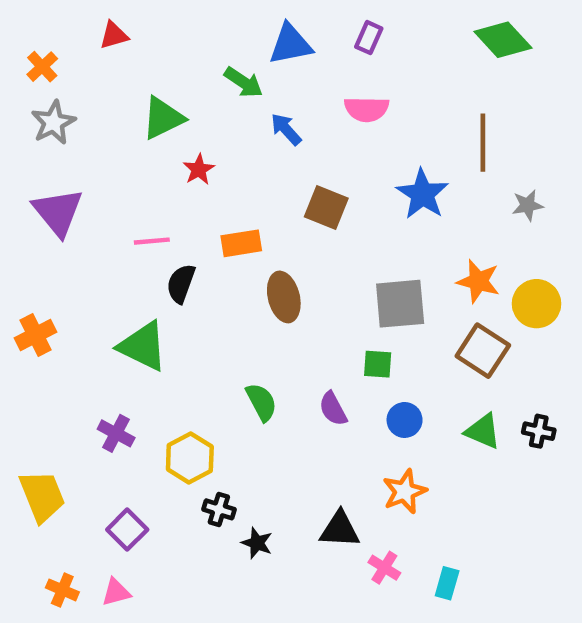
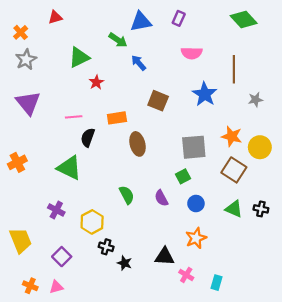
pink semicircle: (367, 109) -> (192, 53), moved
green square: (378, 364) -> (183, 176), turned -32

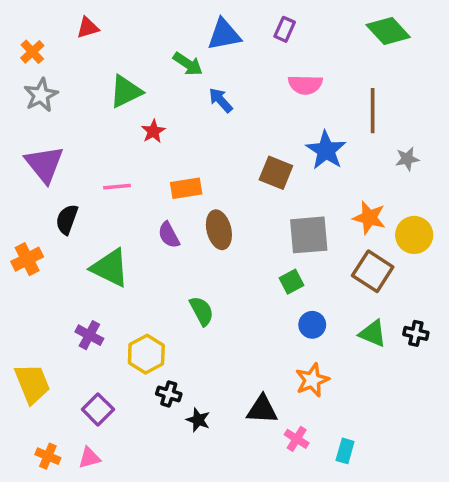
brown square: (158, 101) -> (276, 173), moved
black semicircle: (88, 137) -> (67, 219), moved
purple semicircle: (161, 198) -> (169, 235), moved

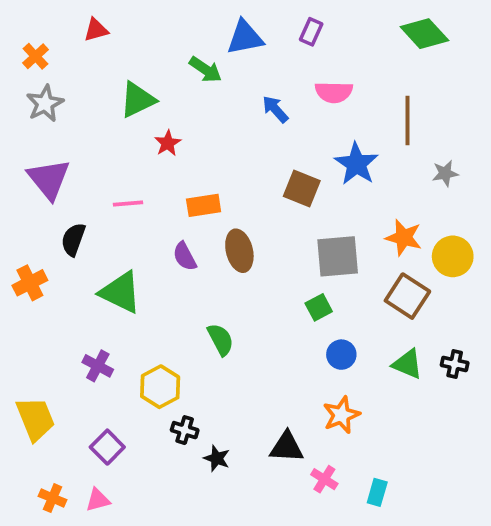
blue arrow: (221, 100) -> (275, 109), moved

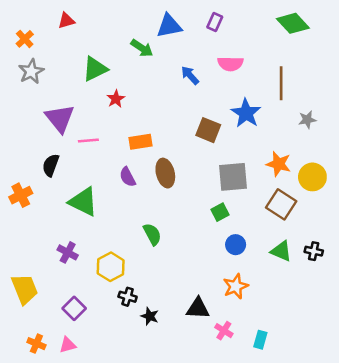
purple triangle: (49, 179) -> (60, 118), moved

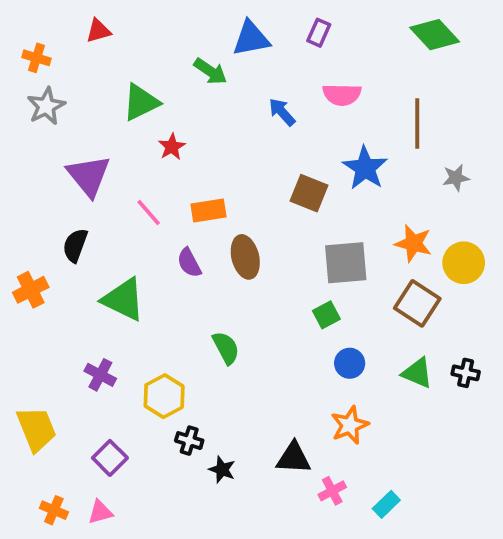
orange cross: (25, 39) -> (37, 58), turned -30
pink line: (88, 140) -> (149, 212), moved, turned 54
pink cross: (224, 331) -> (332, 491), turned 30
cyan rectangle: (260, 340) -> (386, 504), turned 30

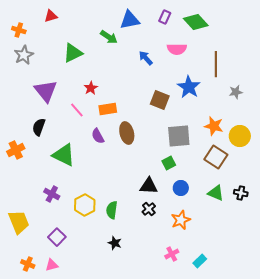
green diamond: (435, 35) -> (196, 22), moved
red star: (172, 147) -> (91, 88), moved
green semicircle: (226, 348) -> (112, 210), moved, turned -144
black cross: (189, 441) -> (149, 209), moved, turned 32
black triangle: (294, 458) -> (149, 186), moved

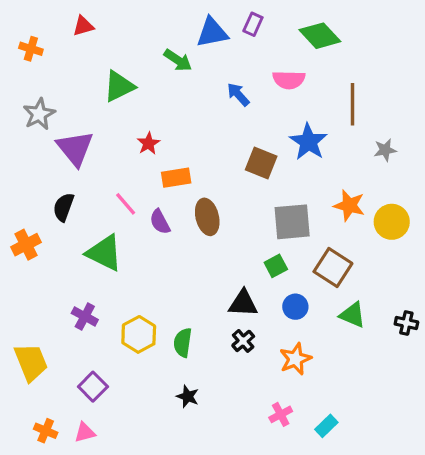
purple rectangle: (165, 17) -> (253, 24), moved
gray star: (24, 55) -> (39, 114), moved
pink line: (77, 110) -> (126, 204), moved
brown square: (216, 157) -> (333, 267), moved
black cross: (241, 193) -> (406, 323), moved

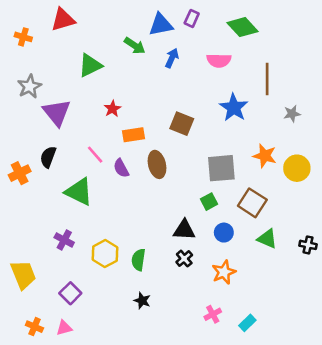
red triangle: (83, 26) -> (63, 20), size x1.5
blue arrow: (238, 94) -> (172, 58), moved, turned 66
brown square: (261, 163) -> (182, 124), moved
orange cross: (26, 245) -> (20, 173), moved

